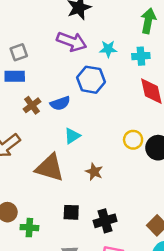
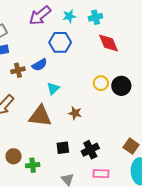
purple arrow: (72, 42) -> (40, 15), turned 130
brown cross: (32, 105) -> (18, 70), turned 32

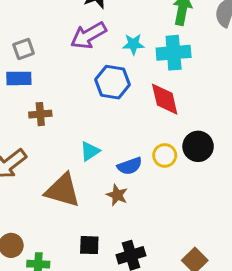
cyan cross: (96, 17) -> (174, 53), size x1.5
red diamond: (108, 43) -> (165, 99), moved
blue semicircle: (39, 65) -> (130, 166), moved
black circle: (121, 86) -> (198, 146), moved

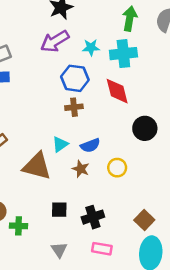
brown cross: (40, 114) -> (74, 107), moved
cyan triangle: (90, 151) -> (60, 144), moved
yellow circle: (165, 155) -> (117, 168), moved

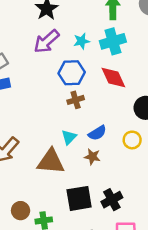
yellow circle: (117, 168) -> (132, 140), moved
black square: (59, 210) -> (79, 198), size x1.6

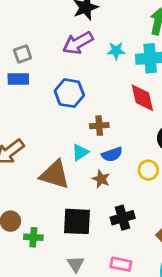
blue hexagon: (72, 73) -> (69, 93), moved
brown cross: (76, 100) -> (99, 126), moved
black cross: (112, 200) -> (123, 218), moved

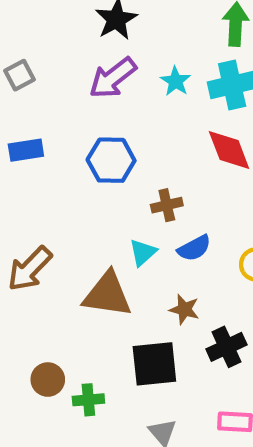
cyan star: (116, 51) -> (176, 81), turned -30
gray square: (23, 54) -> (20, 75), moved
brown star: (101, 179) -> (184, 309), moved

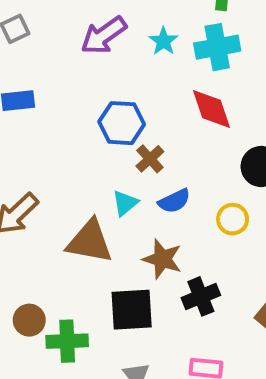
blue hexagon: (111, 160) -> (122, 123), moved
brown cross: (167, 205) -> (150, 159), turned -32
brown star: (184, 309) -> (162, 259), size x1.4
green cross: (88, 400) -> (67, 341), size x1.4

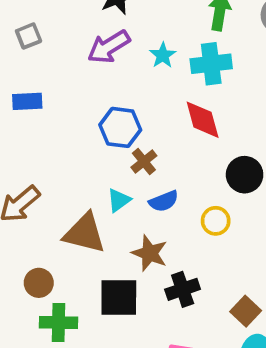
brown circle: (29, 320) -> (39, 283), moved

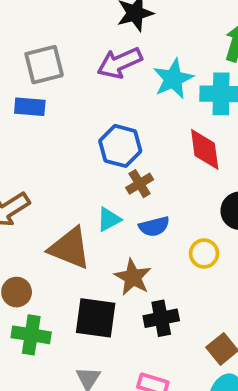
gray square: (29, 36) -> (44, 65), moved, size x1.5
cyan star: (163, 55) -> (173, 79), size x1.5

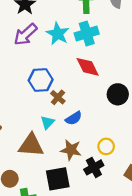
yellow circle: (204, 253) -> (106, 146), moved

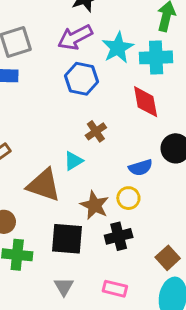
blue hexagon: (41, 80) -> (82, 79), moved
blue semicircle: (74, 118) -> (141, 168), moved
yellow circle: (106, 146) -> (128, 198), moved

